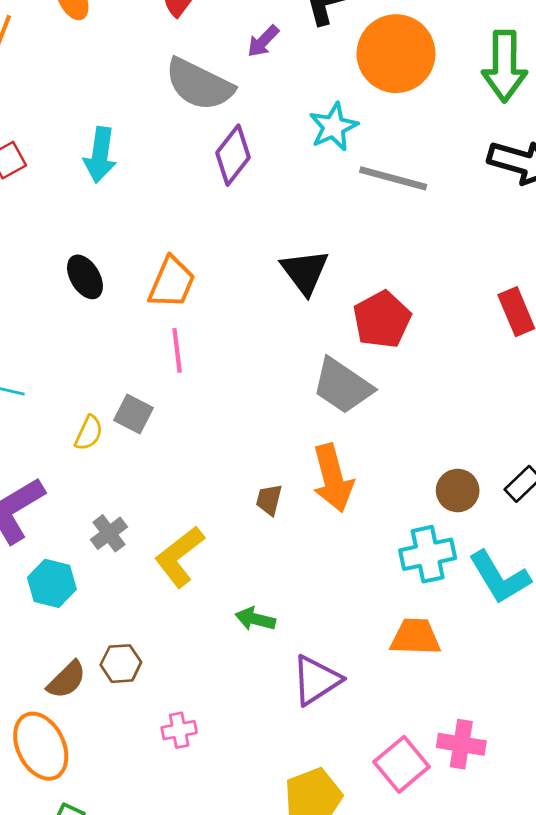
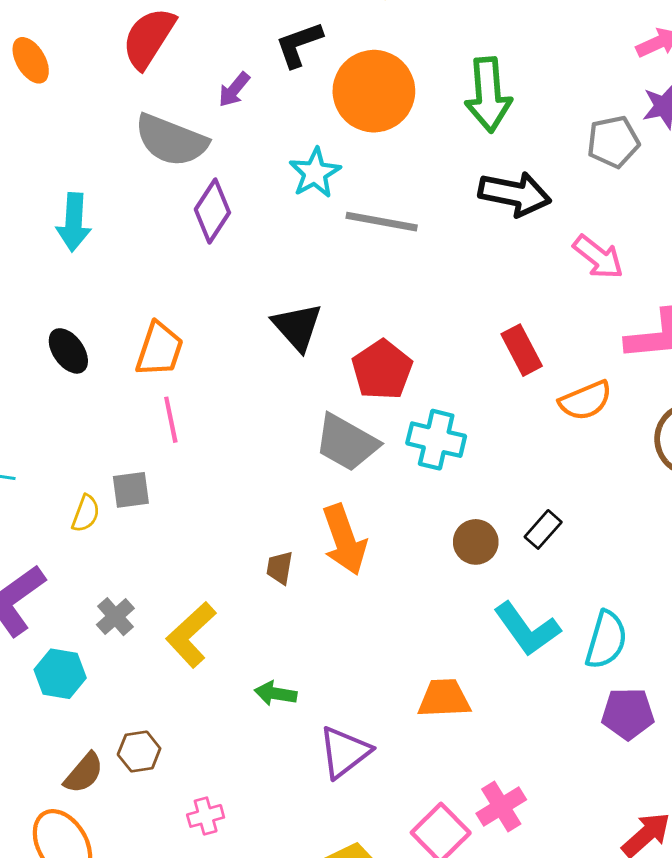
gray square: (134, 414) -> (131, 490), turned -30
cyan cross: (428, 554) -> (436, 440), moved, turned 30
pink cross: (461, 744) -> (501, 806), turned -36

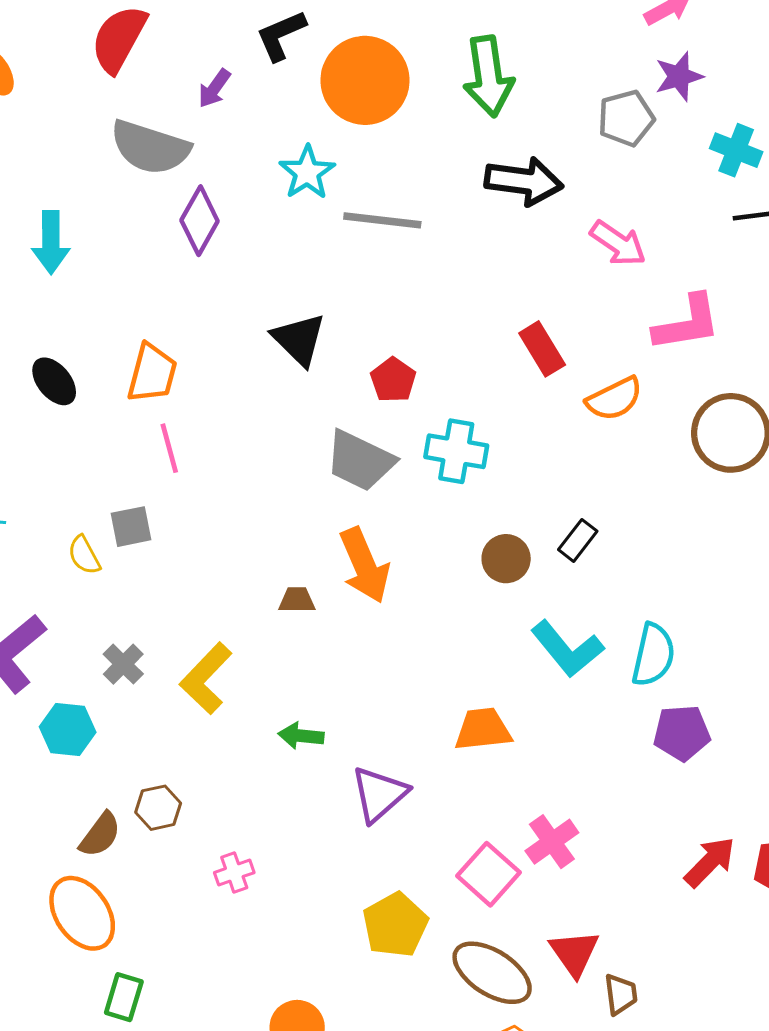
red pentagon: (382, 370) -> (393, 380), size x0.7
yellow semicircle: (86, 513) -> (84, 555), turned 135
brown trapezoid: (280, 568) -> (297, 600), turned 84

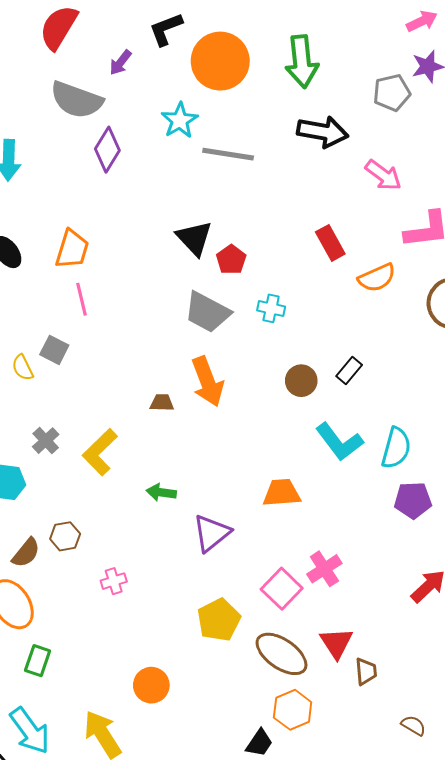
black triangle: (299, 339) -> (194, 238), moved
cyan cross: (456, 451) -> (271, 308), size x0.7
gray square: (131, 527) -> (54, 350), turned 36

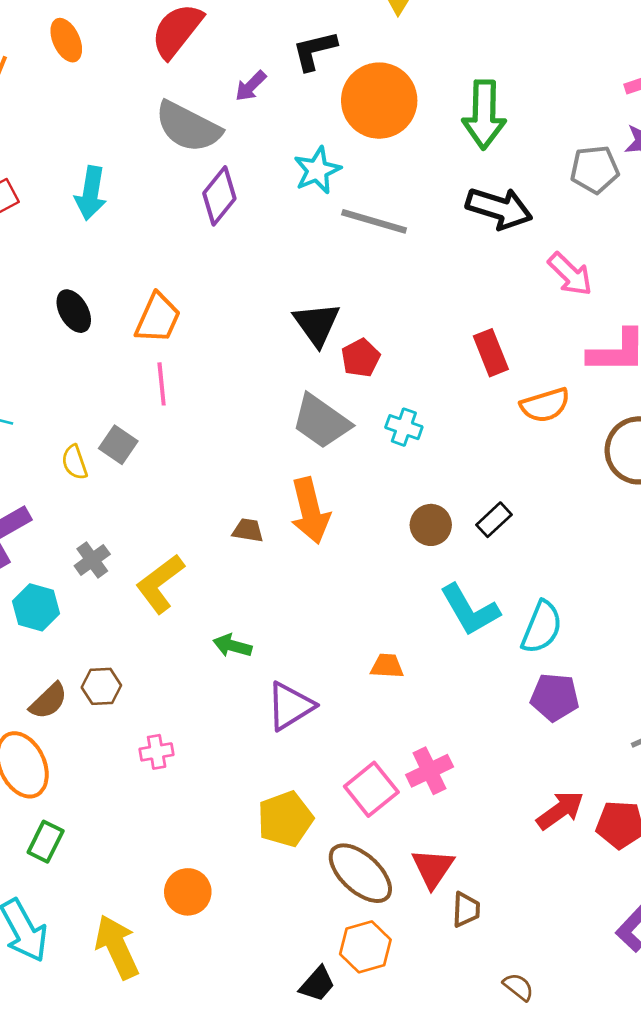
orange trapezoid: (282, 493) -> (387, 666), size x0.7

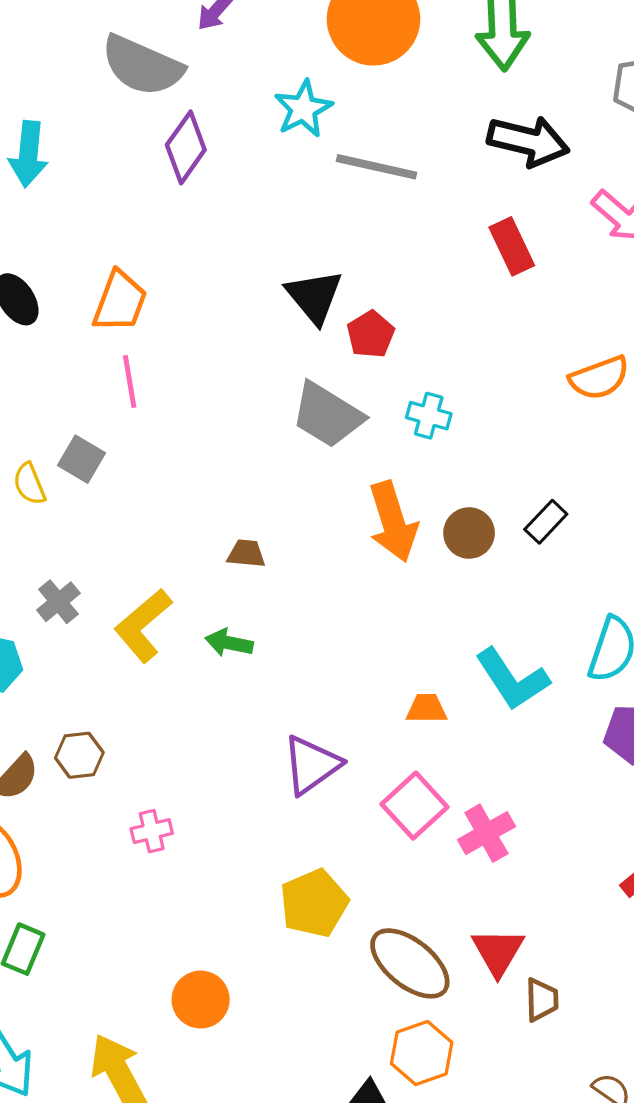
red rectangle: (491, 353) -> (512, 246), moved
orange arrow: (310, 511) -> (393, 522), moved
cyan L-shape: (470, 610) -> (512, 679), moved
green arrow: (232, 646) -> (229, 643), moved
pink square: (371, 789) -> (414, 806), moved

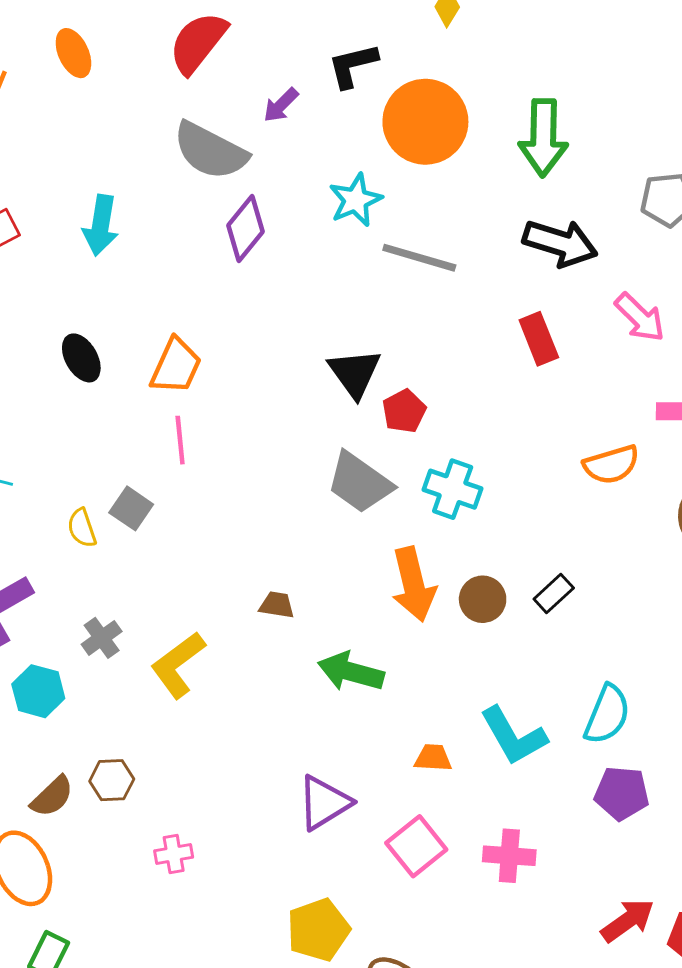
cyan cross: (429, 416) -> (453, 489), size x1.4
green arrow: (229, 643) -> (351, 672), moved, size x1.5
pink cross: (486, 833) -> (509, 856), moved, turned 30

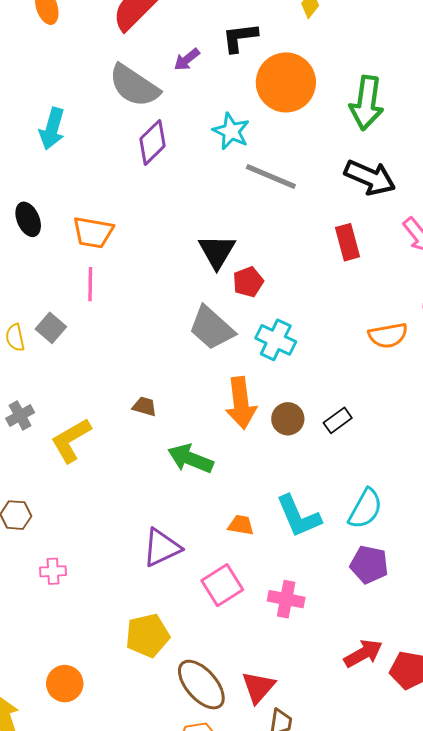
cyan star: (356, 200) -> (231, 131), turned -30
orange trapezoid: (176, 366) -> (93, 232), turned 69

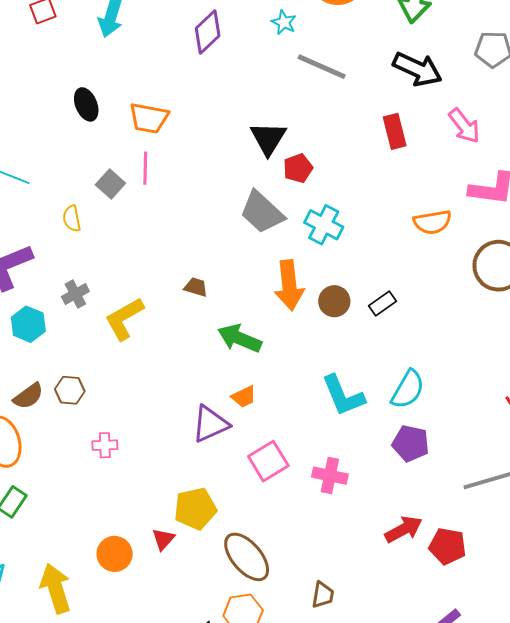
cyan star: (231, 131) -> (284, 22), size x0.7
gray square: (51, 328) -> (110, 184), moved
orange trapezoid: (241, 525) -> (244, 397), moved, turned 144
red triangle: (258, 687) -> (163, 539), moved, size x0.7

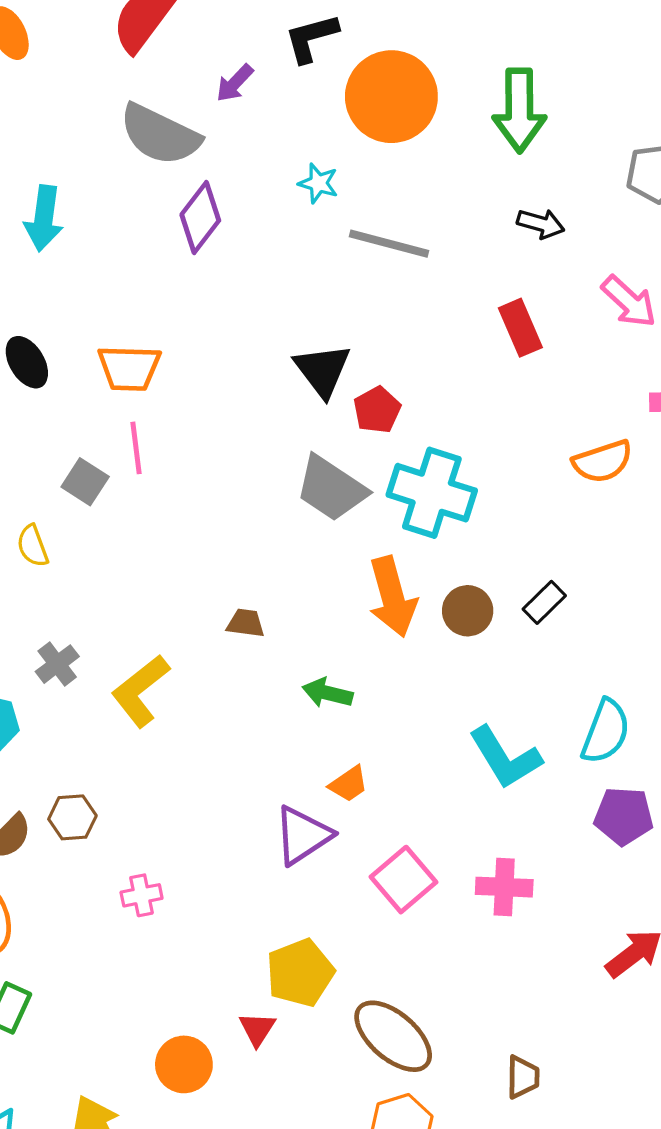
black arrow: (417, 69) -> (541, 224), size x0.6
cyan cross: (324, 225) -> (432, 493), size x1.4
green arrow: (240, 338) -> (327, 693), size x0.7

